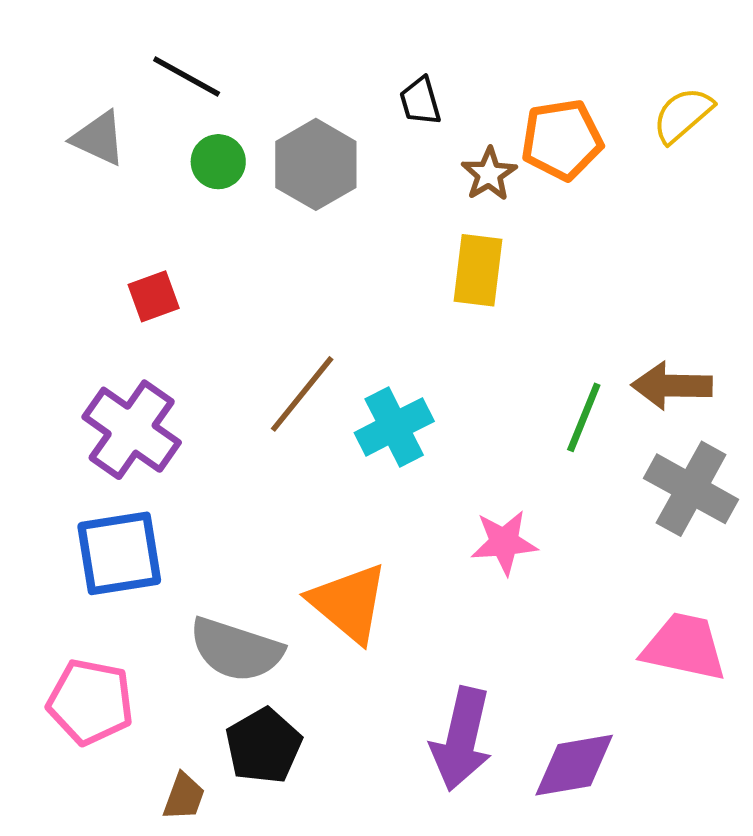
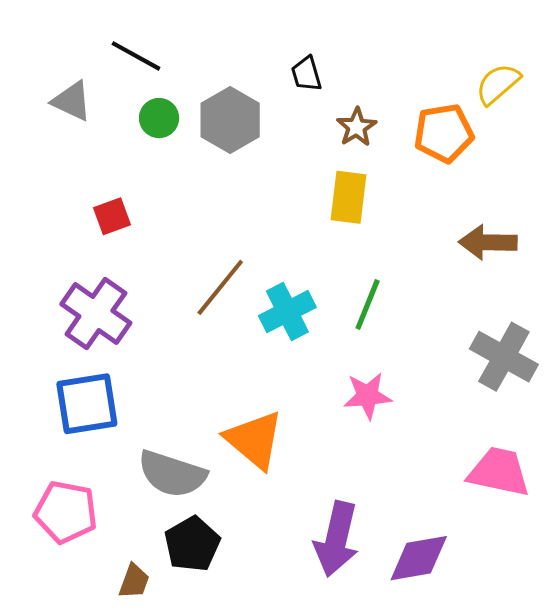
orange pentagon: (562, 140) -> (444, 133), moved
brown arrow: (672, 386) -> (488, 242), moved
green line: (584, 417) -> (368, 304), moved

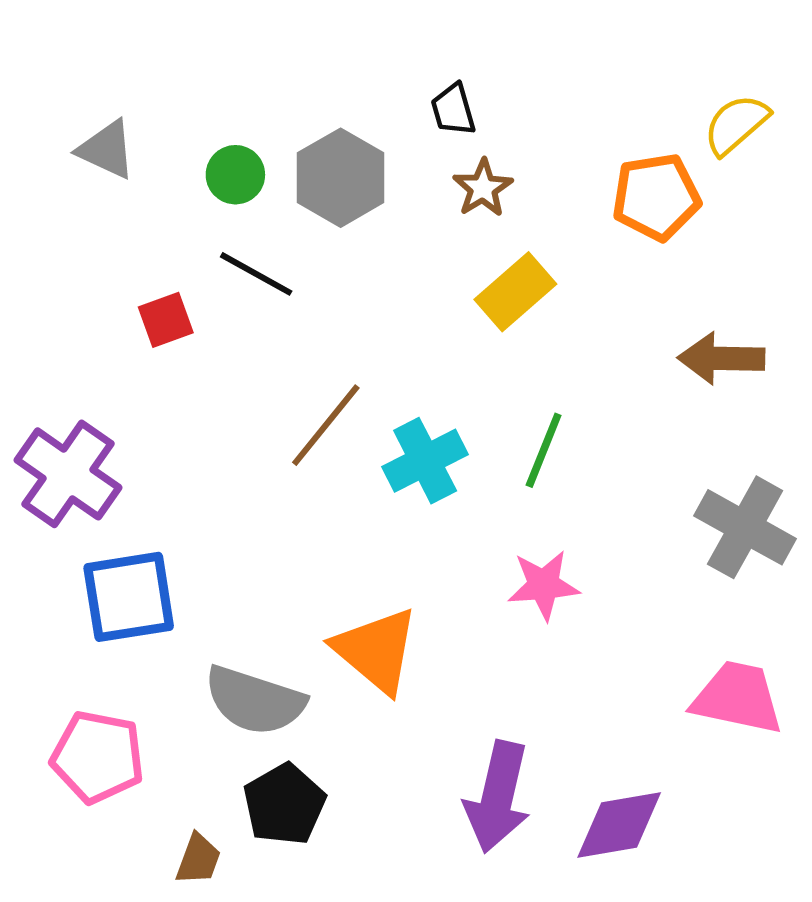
black line: (136, 56) -> (256, 274), moved
brown star: (357, 127) -> (483, 188), moved
yellow rectangle: (349, 197) -> (515, 292), turned 42
purple cross: (96, 314) -> (68, 474), moved

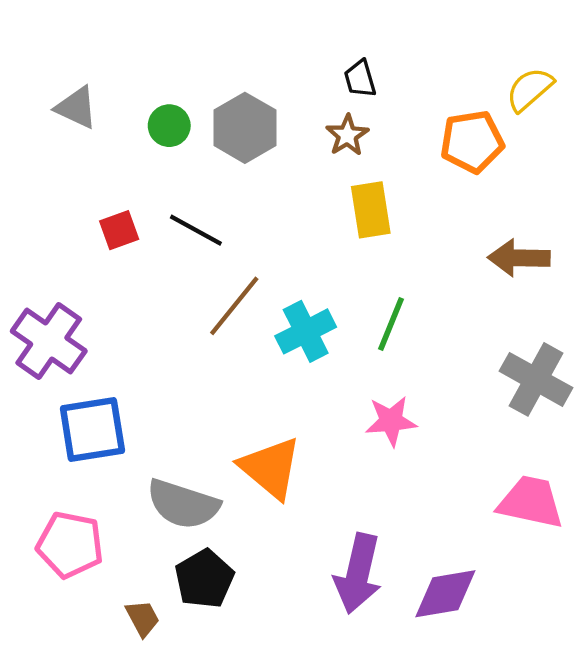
black trapezoid: (453, 110) -> (360, 79), moved
black line: (256, 274) -> (196, 230), moved
yellow rectangle: (515, 292) -> (371, 210), turned -58
brown trapezoid: (198, 859) -> (143, 618), turned -48

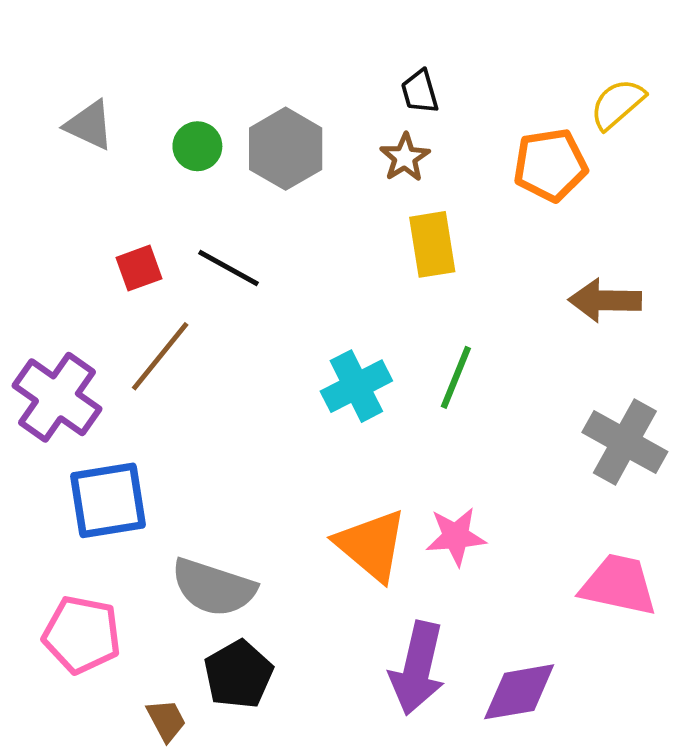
brown line: (234, 306) -> (160, 356), moved
pink star: (391, 421) -> (456, 536), moved
orange triangle: (271, 468) -> (371, 545), moved

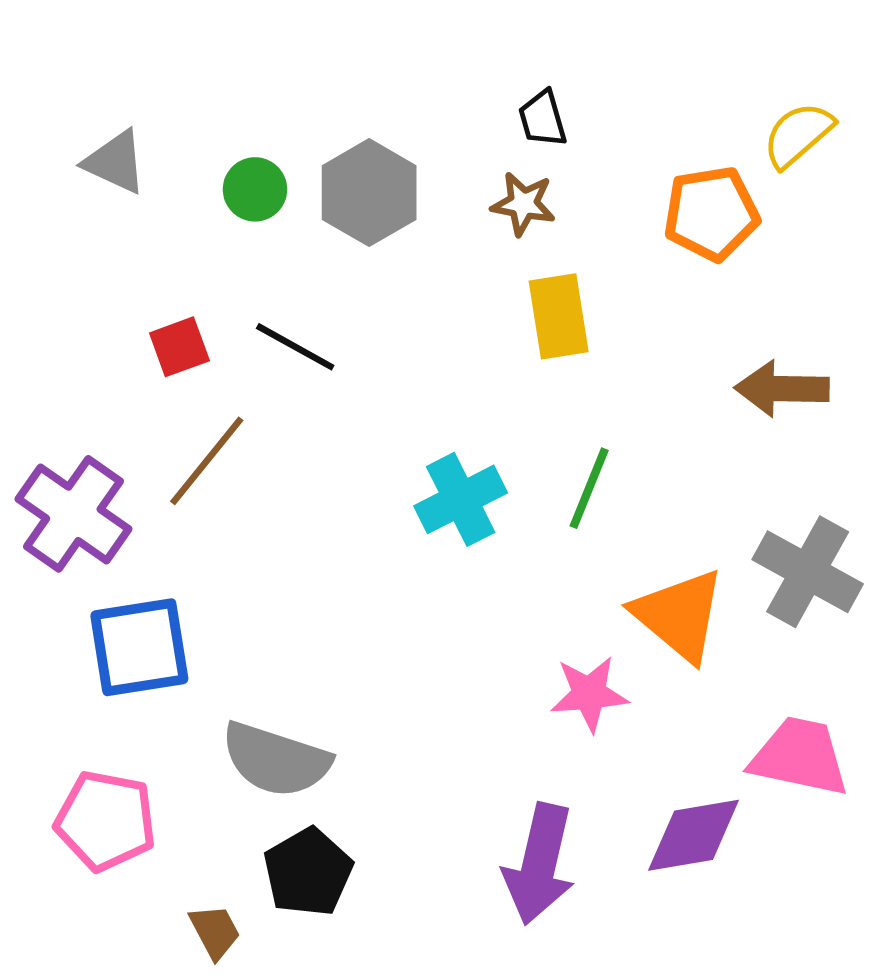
brown star: (405, 157) -> (523, 204), turned -30
orange triangle: (371, 545) -> (679, 615), moved
purple diamond: (519, 692) -> (694, 835), moved

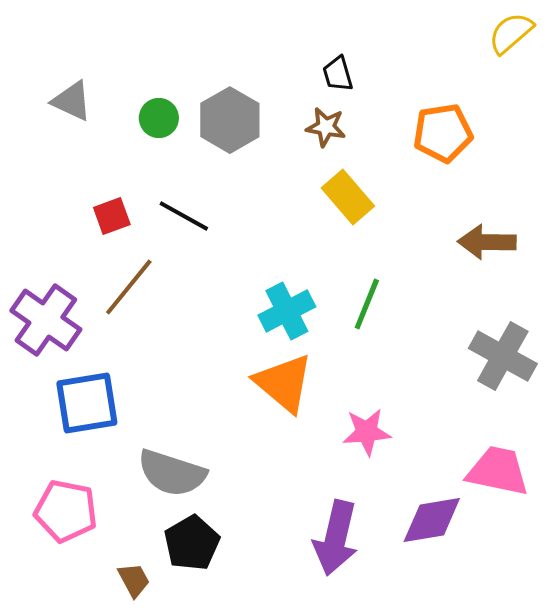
yellow semicircle: (798, 135) -> (511, 33), moved
yellow rectangle: (559, 316) -> (348, 197), turned -32
orange triangle: (679, 615) -> (284, 383), moved

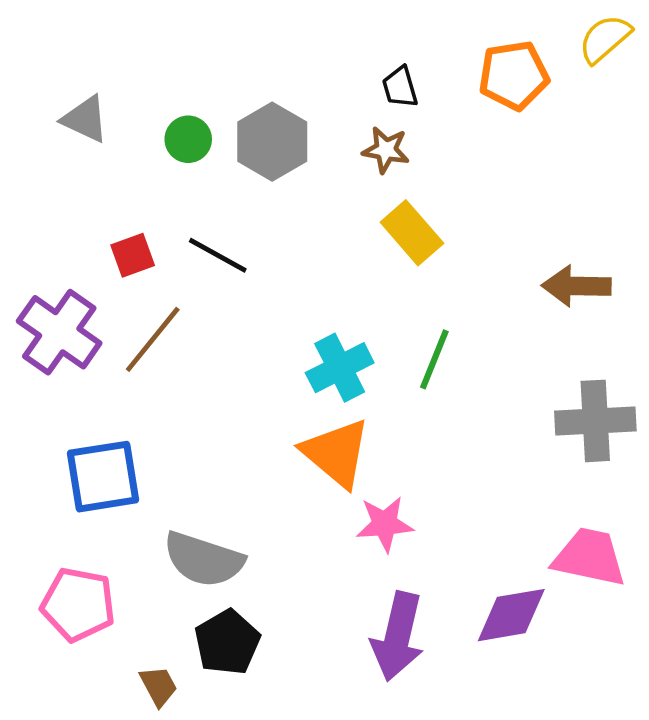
orange pentagon: (443, 133) -> (514, 75), moved
purple cross: (46, 320) -> (59, 332), moved
gray cross: (503, 356) -> (595, 421), turned -32
pink star: (367, 432) -> (385, 524), moved

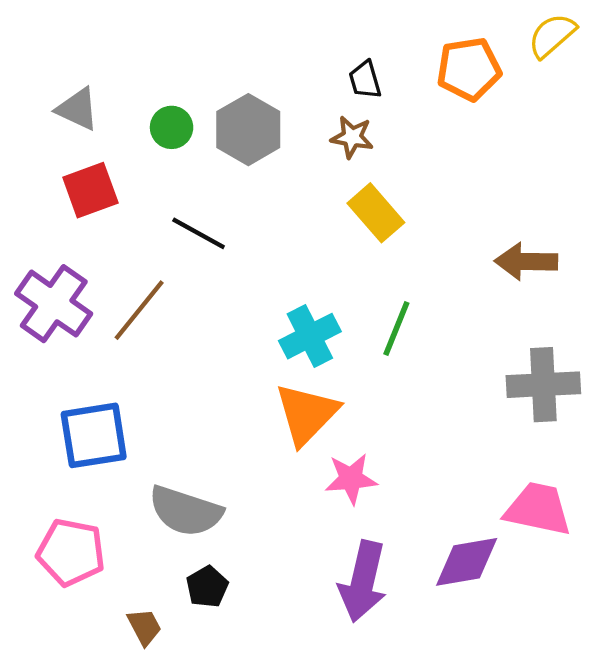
red square: (133, 255) -> (90, 190), moved, size x1.4
orange triangle: (336, 453) -> (307, 414), turned 34
black pentagon: (227, 642) -> (207, 587), size x0.7

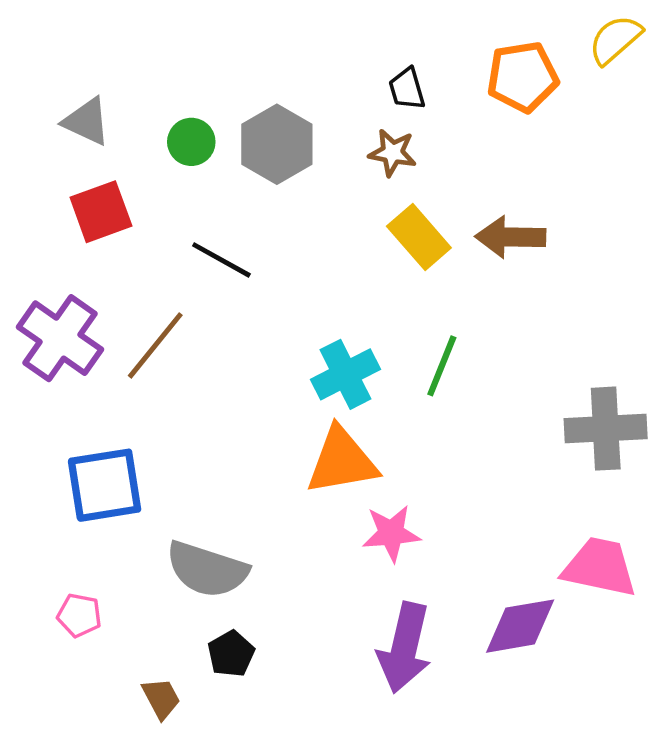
brown arrow: (526, 261) -> (510, 237), moved
orange triangle: (307, 414) -> (342, 461), turned 36
pink pentagon: (71, 552) -> (79, 615), size x0.6

